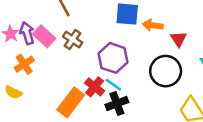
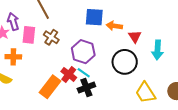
purple arrow: (27, 33) -> (13, 22), moved
pink rectangle: (44, 36) -> (29, 35), turned 54
orange cross: (24, 64) -> (13, 57), turned 35

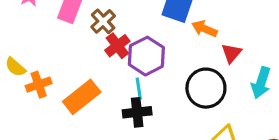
orange cross: (13, 57) -> (39, 85), moved, turned -35
cyan line: (84, 73) -> (139, 89), turned 32
red cross: (69, 74) -> (117, 46), moved

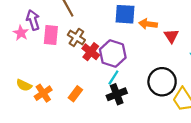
black circle: (206, 88) -> (162, 82), moved
cyan line: (139, 89) -> (113, 77), turned 56
orange rectangle: (82, 97) -> (75, 94), size x0.6

